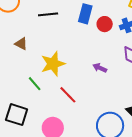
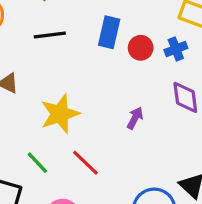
purple arrow: (100, 68) -> (135, 118), turned 96
green line: (35, 84) -> (37, 163), moved

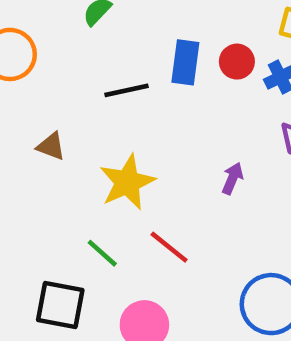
black line: (50, 35) -> (126, 90), moved
red circle: (141, 48) -> (237, 62), moved

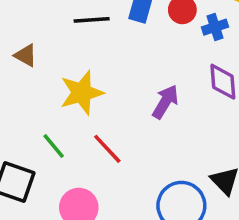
purple arrow: (232, 178) -> (165, 102), size x1.4

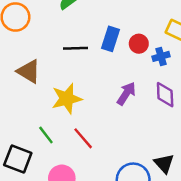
brown triangle: (26, 55) -> (29, 71), size x1.5
purple arrow: (165, 102) -> (126, 94), moved

